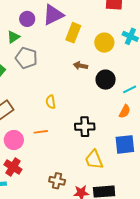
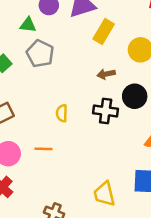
green triangle: (13, 37) -> (28, 25), turned 32
brown arrow: (80, 66) -> (106, 74), turned -32
black cross: (85, 127) -> (106, 111), moved

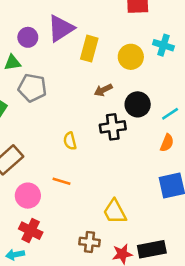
orange line: (43, 149) -> (61, 181), turned 30
yellow trapezoid: (104, 194) -> (115, 212), moved

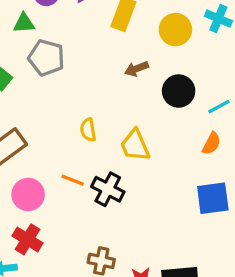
black cross: (113, 127) -> (108, 189), moved, turned 30
yellow trapezoid: (115, 212) -> (135, 145), moved

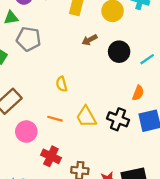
orange semicircle: (211, 143) -> (138, 93), moved
yellow trapezoid: (135, 145) -> (86, 117), moved
black cross: (108, 189) -> (118, 119), moved
red cross: (28, 239) -> (51, 156), moved

